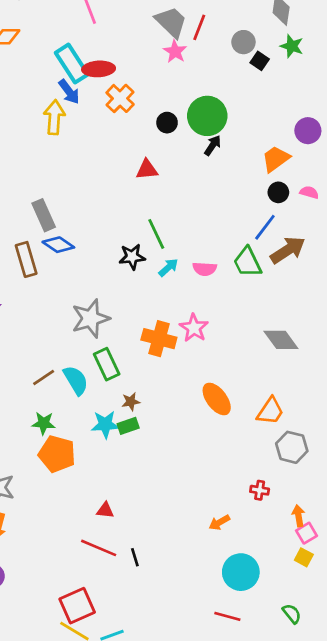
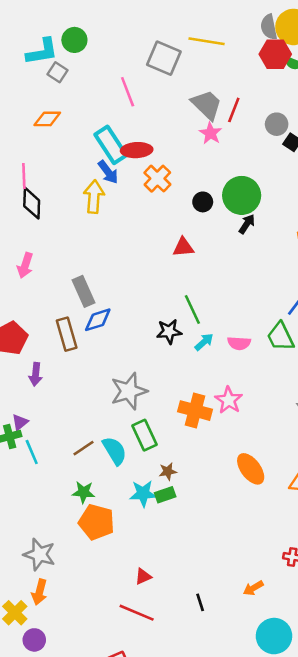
blue diamond: (58, 245) -> (98, 320), turned -52
red triangle: (105, 510) -> (143, 576), turned -30
black line: (135, 557) -> (200, 602), moved

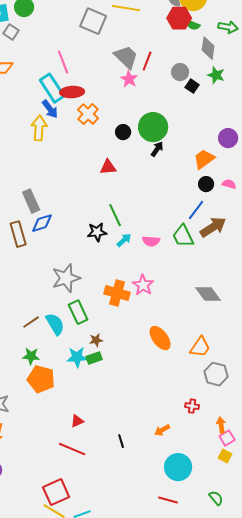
pink line: (128, 92) -> (63, 62), moved

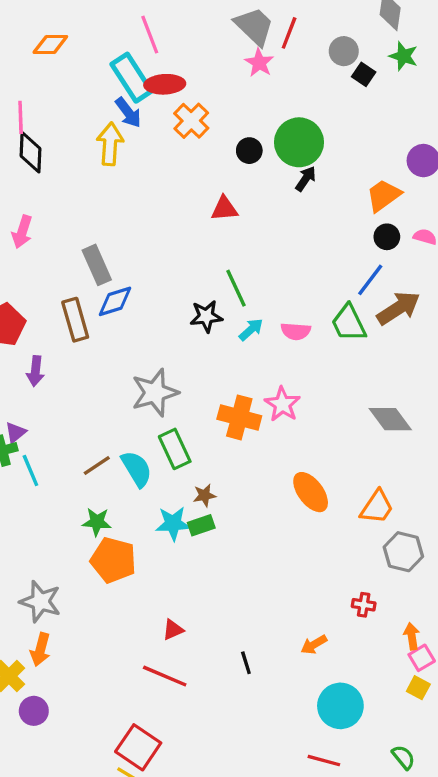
red square: (56, 492) -> (138, 747), turned -32

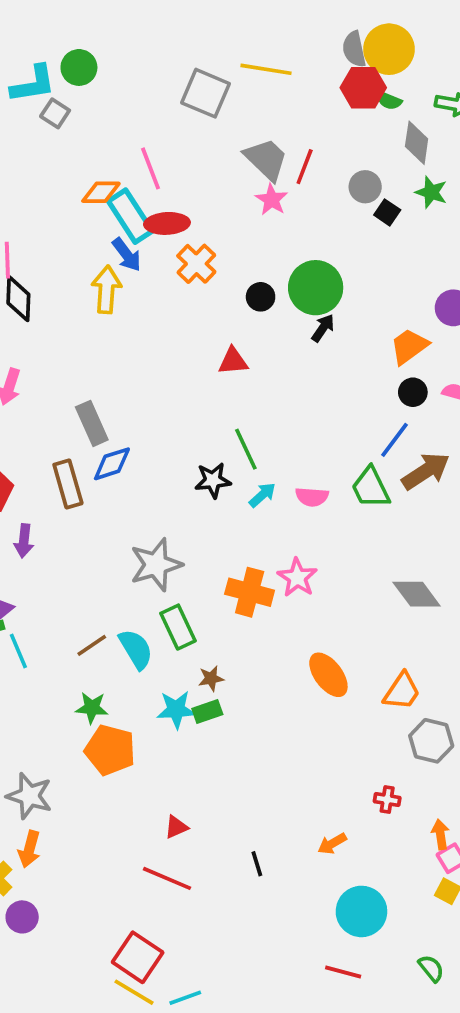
orange diamond: (50, 44) -> (101, 192), moved

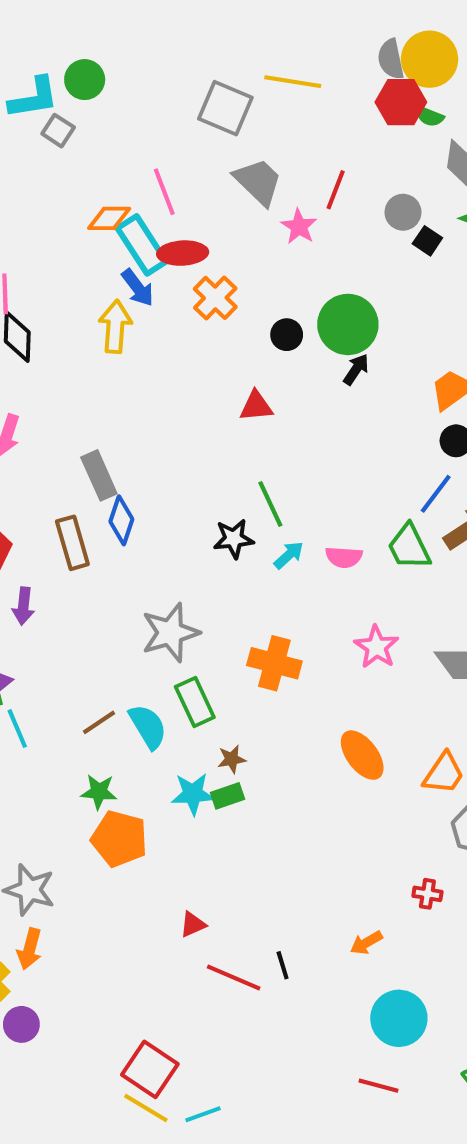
gray trapezoid: (266, 159) -> (258, 182), moved
blue diamond: (112, 464) -> (121, 520), turned -54
pink star: (297, 578) -> (376, 647), moved
red line: (167, 878) -> (234, 977), moved

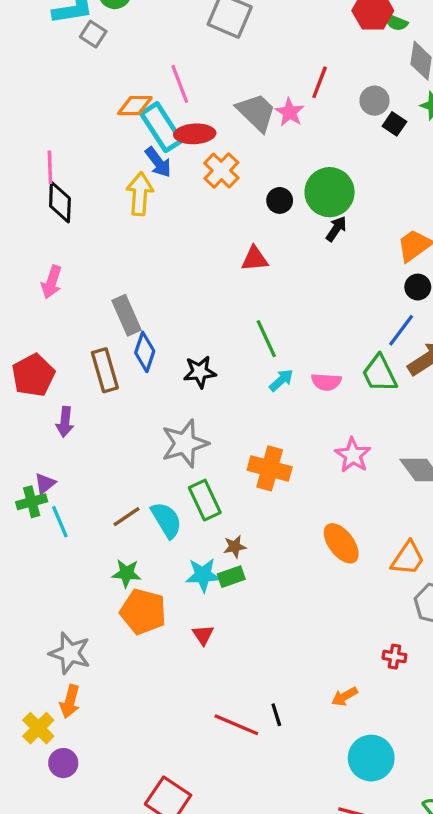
gray trapezoid: (258, 182) -> (256, 112), moved
black star: (234, 539) -> (200, 372), moved
red triangle: (193, 924) -> (203, 635), moved, turned -40

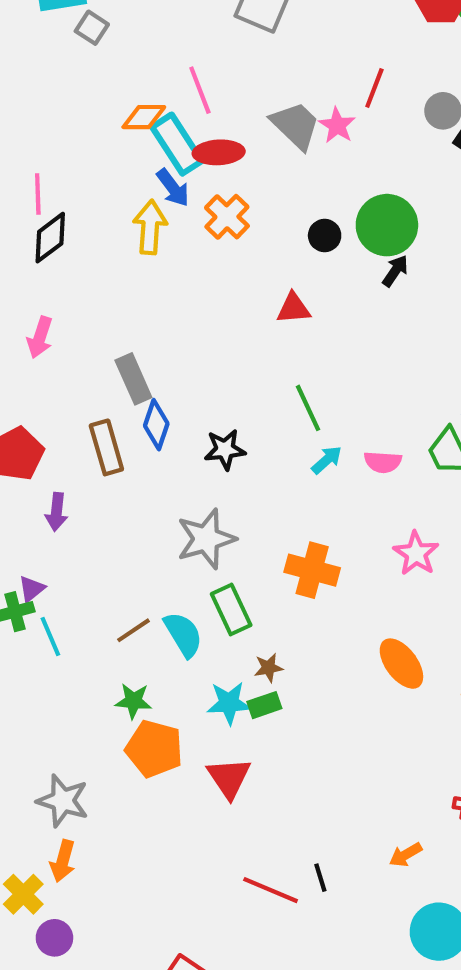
orange cross: (221, 171) -> (227, 217), moved
black diamond: (60, 202) -> (50, 238), turned 51
red triangle: (203, 635) -> (229, 778), size x1.6

